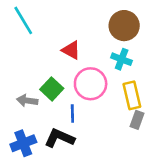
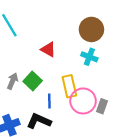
pink circle: (91, 84) -> (83, 101), moved
yellow rectangle: (132, 95) -> (69, 86), moved
gray arrow: (27, 101) -> (13, 81), moved, turned 105

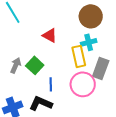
cyan cross: (89, 57) -> (89, 42), turned -35
yellow rectangle: (69, 86) -> (79, 56), moved
gray rectangle: (102, 106) -> (101, 68), moved, size x1.5

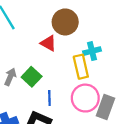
brown circle: (91, 16) -> (65, 22), moved
gray rectangle: (101, 68) -> (105, 107), moved

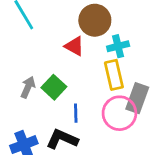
cyan cross: (92, 51) -> (118, 46), moved
gray rectangle: (105, 107) -> (137, 98), moved

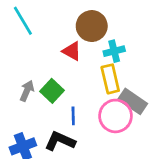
gray rectangle: (137, 98) -> (133, 101), turned -76

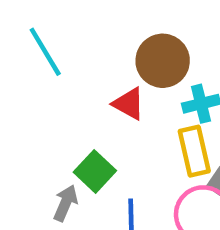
gray arrow: (27, 91) -> (66, 203), moved

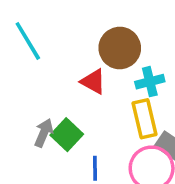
gray arrow: (66, 203) -> (44, 133), moved

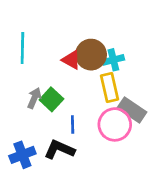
cyan line: (28, 41) -> (22, 48), moved, turned 32
brown circle: (120, 48) -> (91, 55), moved

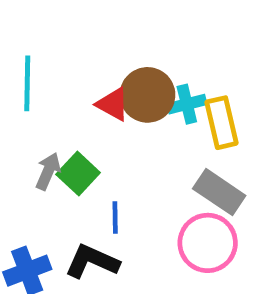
yellow rectangle: (109, 88) -> (221, 123), moved
pink circle: (115, 124) -> (208, 243), moved

